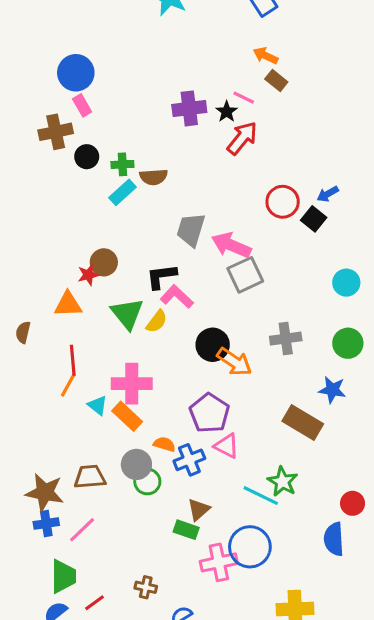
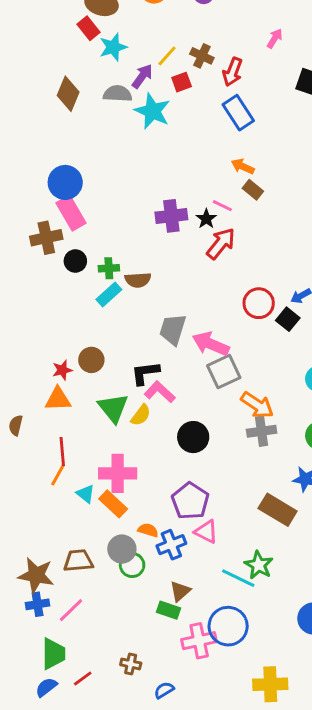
pink rectangle: (82, 105) -> (71, 213), size x1.6
red star: (88, 275) -> (62, 370), moved
orange arrow: (234, 362) -> (257, 405), moved

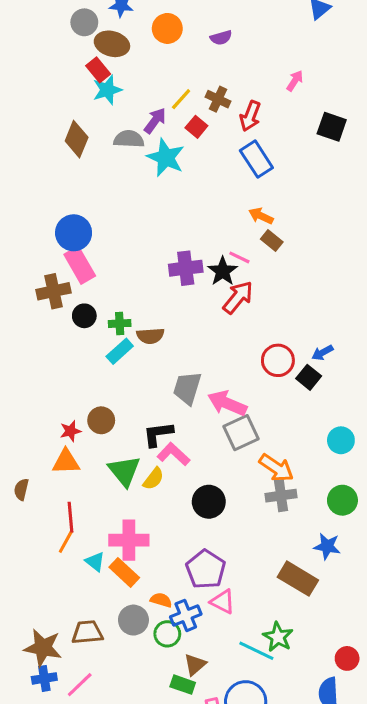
cyan star: (113, 47) -> (107, 90), moved
red square: (182, 82) -> (196, 127), turned -30
black star: (206, 219) -> (223, 271), size x1.4
green circle: (132, 565) -> (167, 634), moved

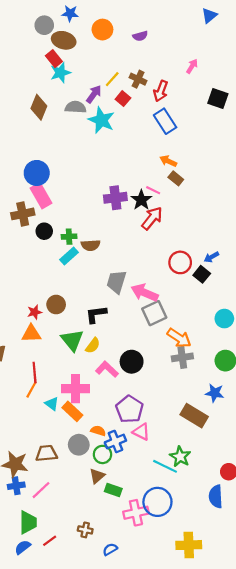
pink L-shape: (173, 454) -> (107, 369), moved
brown triangle: (195, 665) -> (97, 476), moved

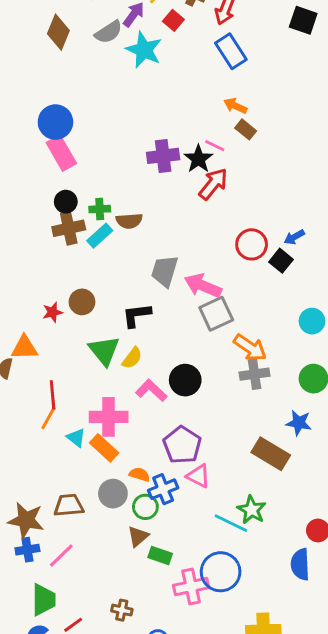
gray semicircle: (76, 107) -> (109, 32), turned 144
brown cross: (23, 214) -> (69, 228), moved
orange triangle: (31, 334) -> (24, 348), moved

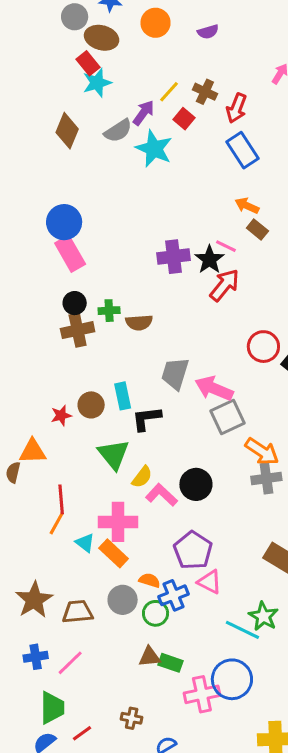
cyan rectangle: (100, 236) -> (123, 396), moved, turned -60
yellow semicircle: (132, 358) -> (142, 477), moved
brown star: (26, 520) -> (34, 600), moved, turned 30
brown triangle: (138, 536) -> (150, 657), moved, turned 35

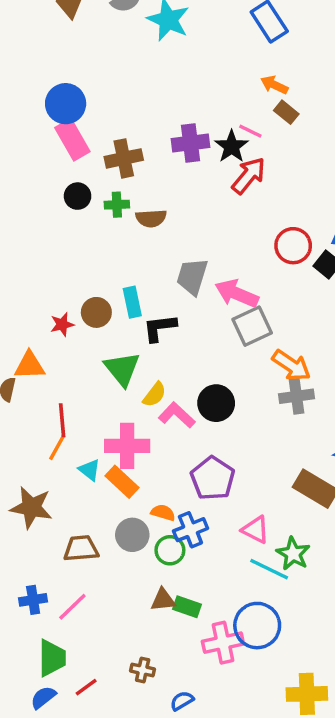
brown cross: (78, 330) -> (124, 158), moved
pink triangle: (209, 582) -> (255, 530), moved
brown star: (34, 600) -> (31, 507), moved, turned -30

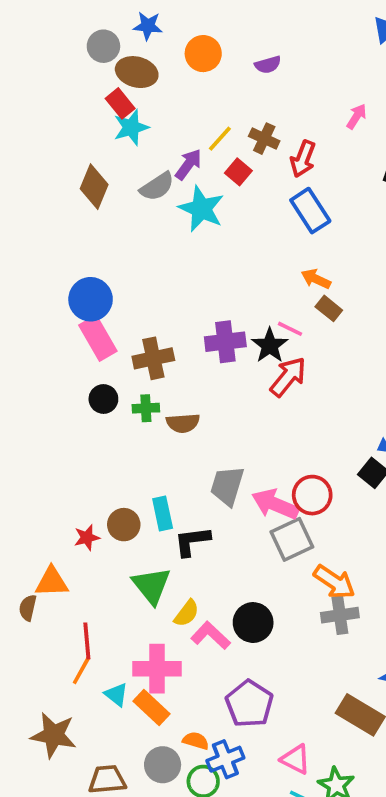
red circle: (293, 246) -> (312, 495), moved

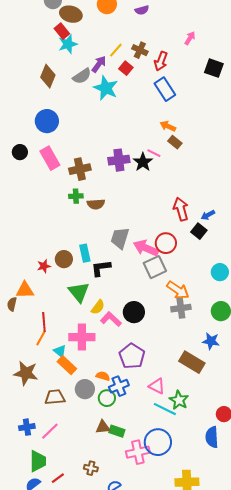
blue circle: (91, 299) -> (47, 121), moved
red arrow: (288, 377) -> (181, 209), moved, turned -55
black circle: (103, 399) -> (20, 152), moved
orange rectangle: (151, 707) -> (67, 365), moved

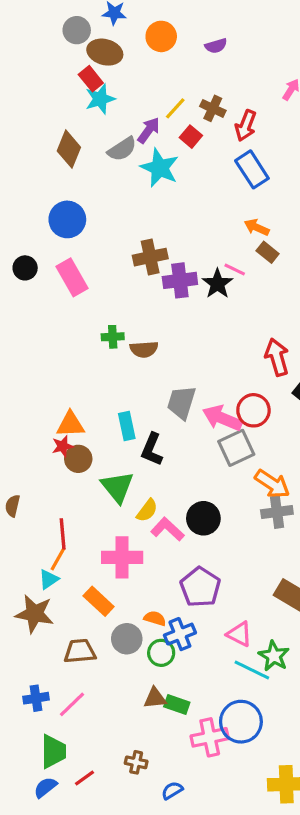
brown cross: (80, 169) -> (150, 257), moved
brown circle: (64, 259) -> (78, 459), moved
black L-shape: (101, 268) -> (152, 449), turned -60
orange triangle: (25, 290) -> (70, 424), moved
cyan triangle: (60, 351) -> (49, 579), moved, turned 48

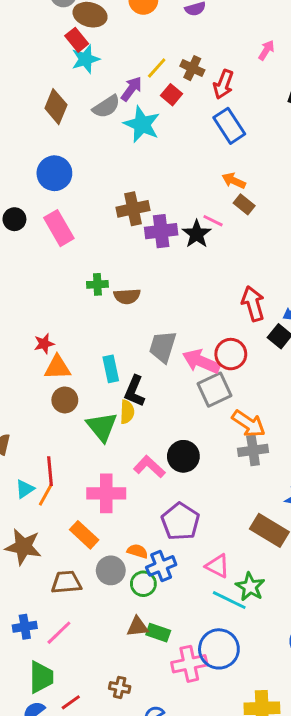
red star: (63, 446) -> (44, 344), moved
yellow semicircle: (147, 510) -> (127, 412), moved, turned -35
cyan triangle: (49, 579) -> (25, 489), moved

